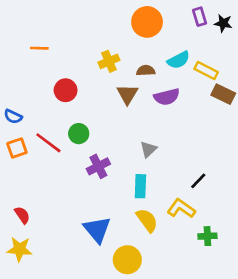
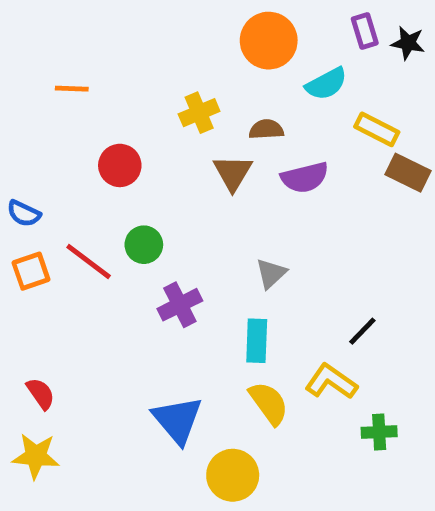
cyan semicircle: (179, 60) -> (326, 84), moved

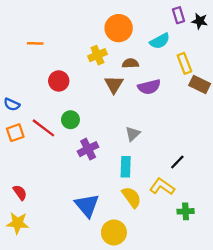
orange circle: (269, 41) -> (119, 28), moved
yellow rectangle: (377, 129) -> (184, 63), turned 42

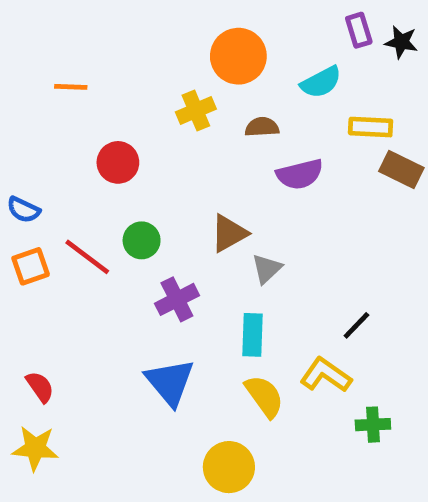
yellow rectangle: (184, 63) -> (371, 127), turned -66
brown triangle: (114, 84) -> (229, 233), moved, turned 30
blue triangle: (87, 205) -> (170, 382), moved

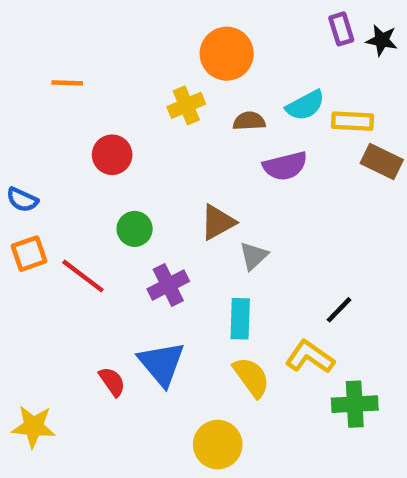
cyan semicircle: (321, 82) -> (305, 105), moved
red line: (87, 257) -> (83, 276), moved
red semicircle: (40, 387) -> (112, 382), moved
green cross: (373, 425) -> (355, 404), size x1.4

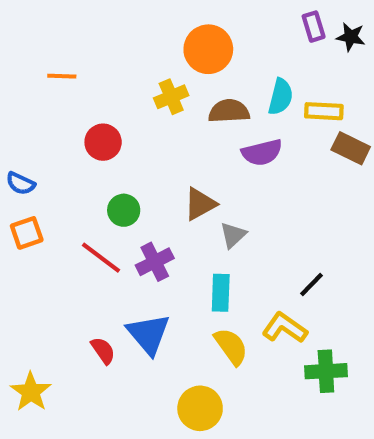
cyan semicircle: (305, 105) -> (281, 97), turned -48
brown semicircle: (249, 121) -> (229, 111), size x1.4
red line: (83, 276) -> (101, 258), moved
yellow star: (33, 427) -> (31, 392), turned 30

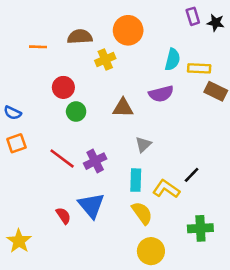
brown semicircle: (229, 111) -> (80, 37), moved
brown triangle: (200, 204) -> (123, 108), moved, turned 30
green circle: (124, 210) -> (76, 112), moved
yellow L-shape: (285, 328) -> (166, 189), moved
yellow circle: (200, 408) -> (151, 251), moved

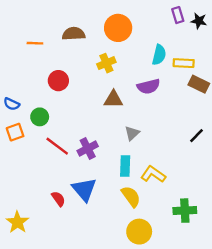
yellow cross: (105, 59) -> (106, 63), moved
green circle: (76, 112) -> (40, 117), moved
black line: (192, 175) -> (197, 136), moved

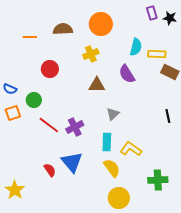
purple semicircle: (149, 86) -> (127, 74), turned 72
black line: (197, 136) -> (168, 116), turned -56

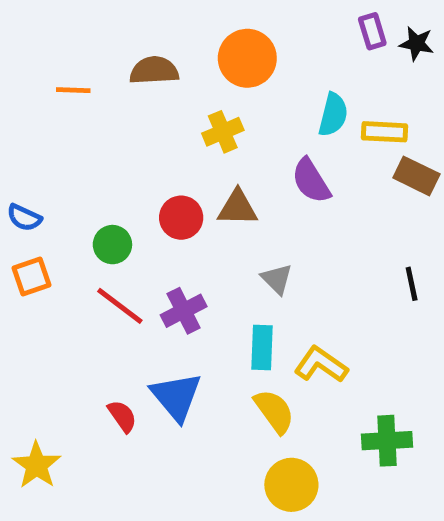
red circle: (50, 69) -> (181, 218), moved
green circle: (34, 100) -> (112, 245), moved
gray triangle: (113, 114) -> (277, 279), turned -32

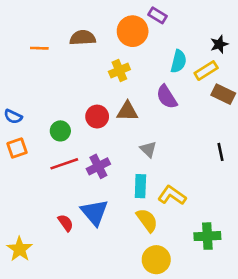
purple rectangle: (372, 31) -> (158, 15), moved, turned -42
black star: (416, 44) -> (219, 44), moved, turned -30
yellow rectangle: (385, 132) -> (206, 71), turned -35
red line: (120, 306) -> (64, 164), turned -56

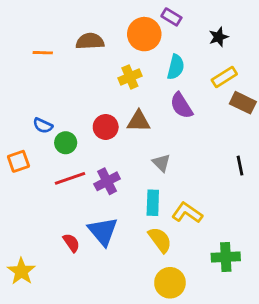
black star: (219, 44) -> (219, 37), moved
cyan semicircle: (179, 61) -> (176, 67), moved
blue semicircle: (13, 117) -> (43, 126), moved

